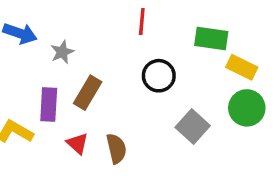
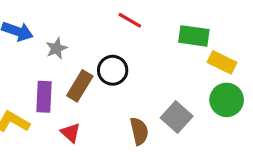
red line: (142, 22) -> (130, 20), turned -65
black circle: (159, 76) -> (113, 70), moved
brown semicircle: (116, 149) -> (139, 131), moved

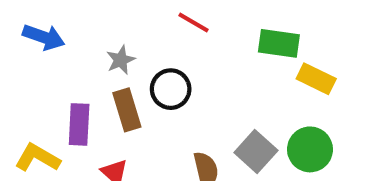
gray star: (56, 48) -> (121, 60), moved
brown rectangle: (80, 86) -> (127, 110), turned -48
green circle: (227, 100) -> (310, 149), moved

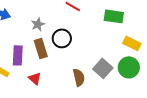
yellow rectangle: (316, 79) -> (132, 43), moved

